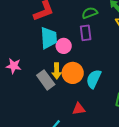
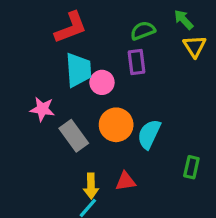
pink star: (14, 66) -> (42, 109), moved
yellow arrow: (57, 71) -> (91, 186), moved

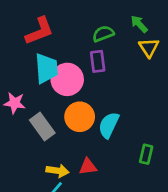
pink circle: (102, 82) -> (67, 79), size x1.5
yellow arrow: (91, 186) -> (57, 171), turned -80

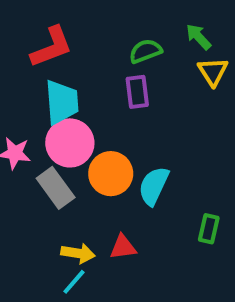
pink circle: (67, 79) -> (70, 143), moved

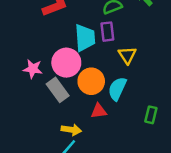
yellow triangle: (213, 71) -> (127, 55), moved
cyan trapezoid: (62, 102) -> (85, 38), moved
red triangle: (123, 247) -> (99, 111), moved

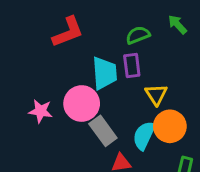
orange circle: (91, 81) -> (170, 126), moved
gray rectangle: (58, 90) -> (103, 131), moved

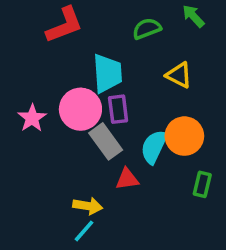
purple rectangle: (132, 65) -> (118, 109), moved
yellow triangle: (156, 94) -> (179, 75), moved, turned -30
pink star: (41, 111) -> (32, 118), turned 30

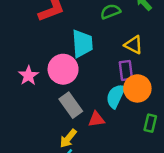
purple rectangle: (118, 109) -> (126, 70), moved
gray rectangle: (106, 141) -> (71, 105), moved
yellow arrow: (88, 206) -> (68, 138), turned 120

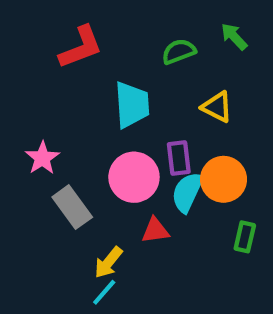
pink circle: (63, 69) -> (134, 177), moved
purple rectangle: (126, 70) -> (179, 158), moved
gray rectangle: (71, 105) -> (72, 207), moved

